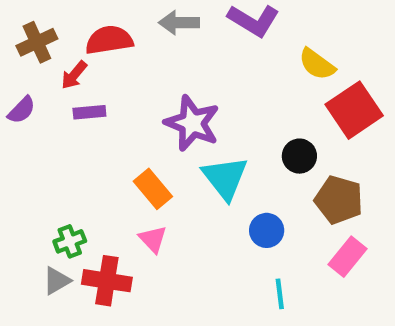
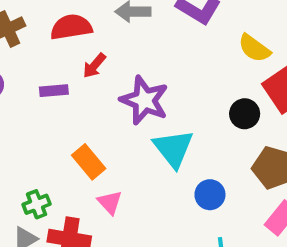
red arrow: (74, 75) -> (94, 66), moved
black circle: (299, 156) -> (245, 114), moved
orange rectangle: (153, 189) -> (89, 162), moved

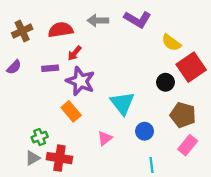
purple star: (144, 100) -> (80, 81), moved
pink triangle: (110, 202) -> (105, 138), moved, turned 35

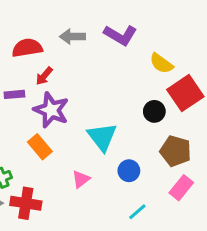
cyan line: (151, 165) -> (137, 212), turned 56

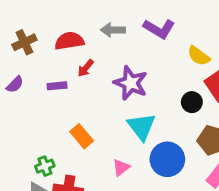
purple star: (51, 110) -> (131, 83), moved
blue circle: (129, 171) -> (167, 159), size x1.6

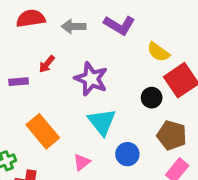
red semicircle: (69, 41) -> (31, 18), moved
orange rectangle: (82, 136) -> (43, 131), size x1.4
blue circle: (167, 159) -> (127, 154), size x0.7

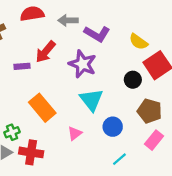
purple L-shape: (119, 25) -> (97, 34), moved
red arrow: (47, 64) -> (46, 52), size x1.5

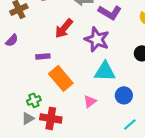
purple rectangle: (22, 66) -> (43, 56), moved
cyan triangle: (91, 100) -> (105, 71), turned -50

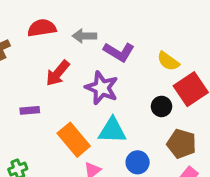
orange rectangle: (61, 78) -> (74, 140), moved

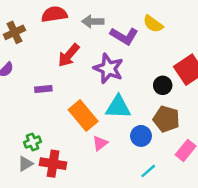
yellow semicircle: (168, 61) -> (153, 24), moved
brown pentagon: (181, 144) -> (166, 119), moved

